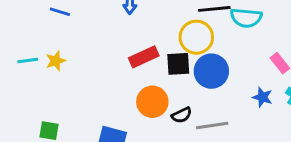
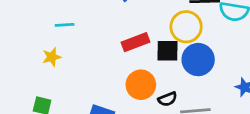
cyan line: (28, 60) -> (65, 25), moved
yellow star: (56, 61) -> (52, 57), moved

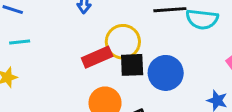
yellow circle: (186, 27) -> (123, 42), moved

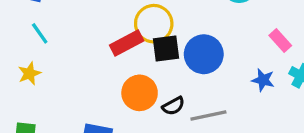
cyan line: (20, 42) -> (40, 33), turned 66

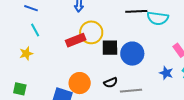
yellow circle: (154, 24) -> (91, 32), moved
red rectangle: (127, 43) -> (76, 40), moved
orange circle: (140, 93) -> (80, 83), moved

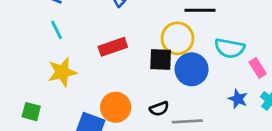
cyan semicircle: (158, 18) -> (230, 48), moved
yellow circle: (91, 32) -> (177, 38), moved
yellow star: (26, 54) -> (62, 72), moved, size x1.5

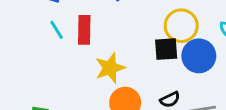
red rectangle: (113, 47) -> (84, 30), moved, turned -64
yellow star: (62, 72) -> (110, 68), moved

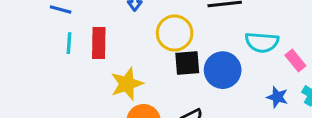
yellow circle: (181, 26) -> (175, 33), moved
cyan line: (57, 30) -> (69, 43), turned 36

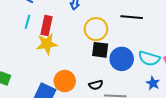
cyan semicircle: (262, 42) -> (149, 58), moved
yellow star: (127, 84) -> (47, 44), moved

